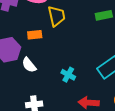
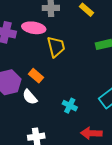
orange rectangle: (35, 35) -> (36, 76), moved, turned 48

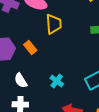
white semicircle: (30, 97) -> (21, 80), moved

